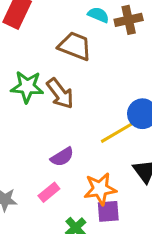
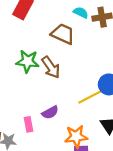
pink rectangle: (49, 192) -> (28, 124), moved, turned -64

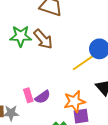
purple semicircle: (50, 112) -> (43, 97), moved

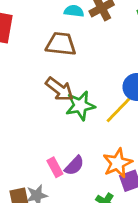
green star: (21, 36) -> (80, 106), moved

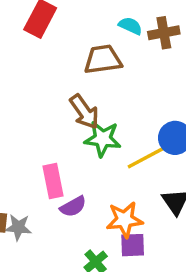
brown trapezoid: (61, 44) -> (103, 59), turned -32
pink rectangle: (55, 167) -> (53, 181), moved, size x1.4

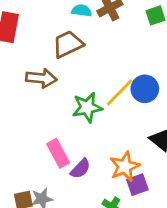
brown arrow: (84, 112) -> (41, 78), moved, turned -32
yellow line: (146, 158) -> (119, 93), moved

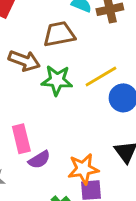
yellow line: (119, 93) -> (101, 77), moved
green star: (87, 107) -> (57, 80), moved

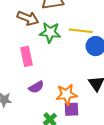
yellow line: (101, 77) -> (81, 31), turned 35
pink rectangle: (21, 139) -> (26, 56), moved

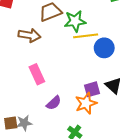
green star: (50, 32) -> (75, 21), moved
purple square: (71, 109) -> (92, 89), moved

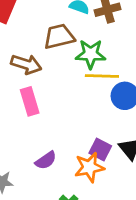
pink rectangle: (37, 74) -> (30, 101), moved
purple square: (92, 89) -> (100, 150), turned 35

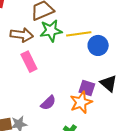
green star: (91, 54) -> (51, 31), moved

